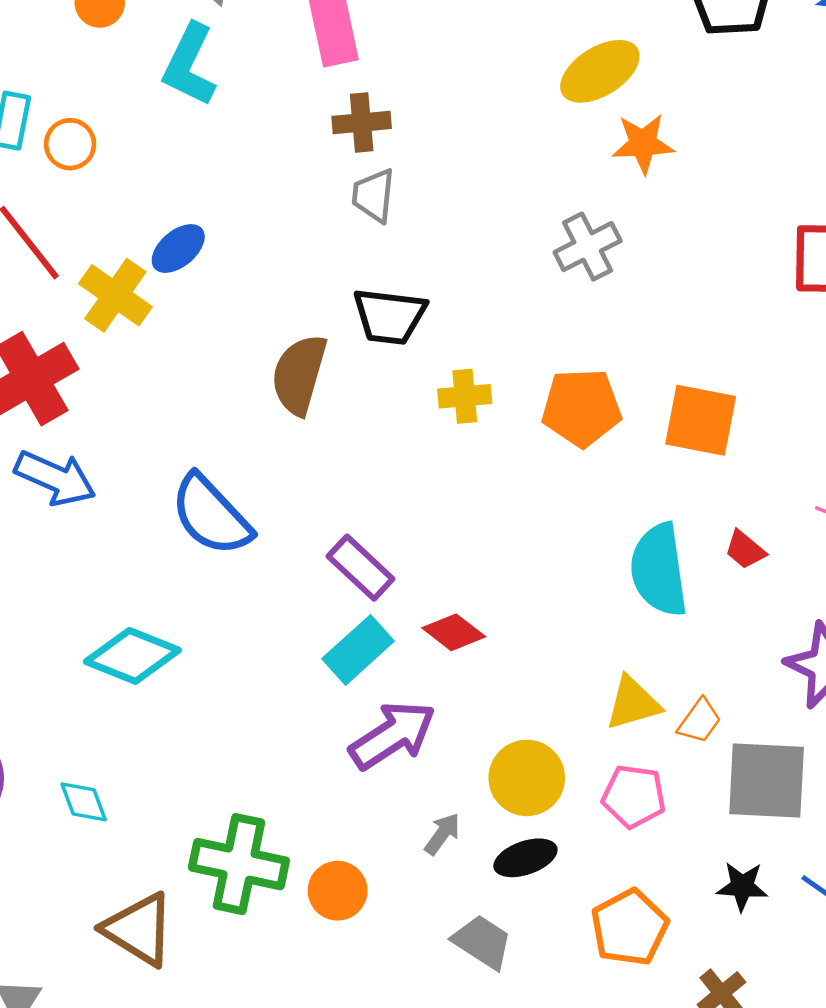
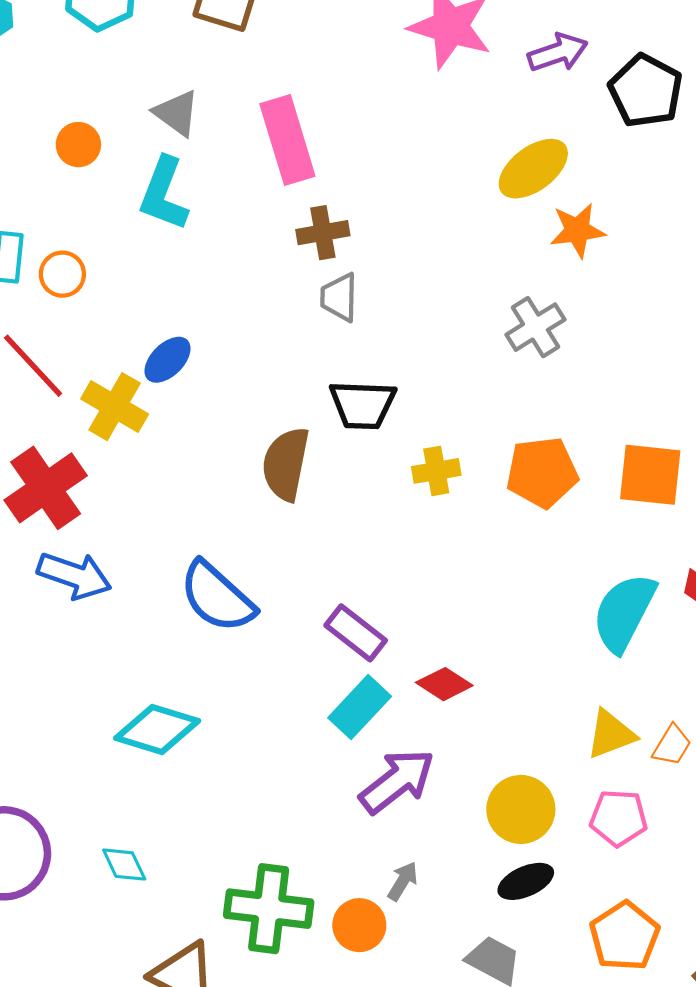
cyan semicircle: (659, 570) -> (624, 612), turned 40
gray arrow: (442, 834) -> (403, 881), moved

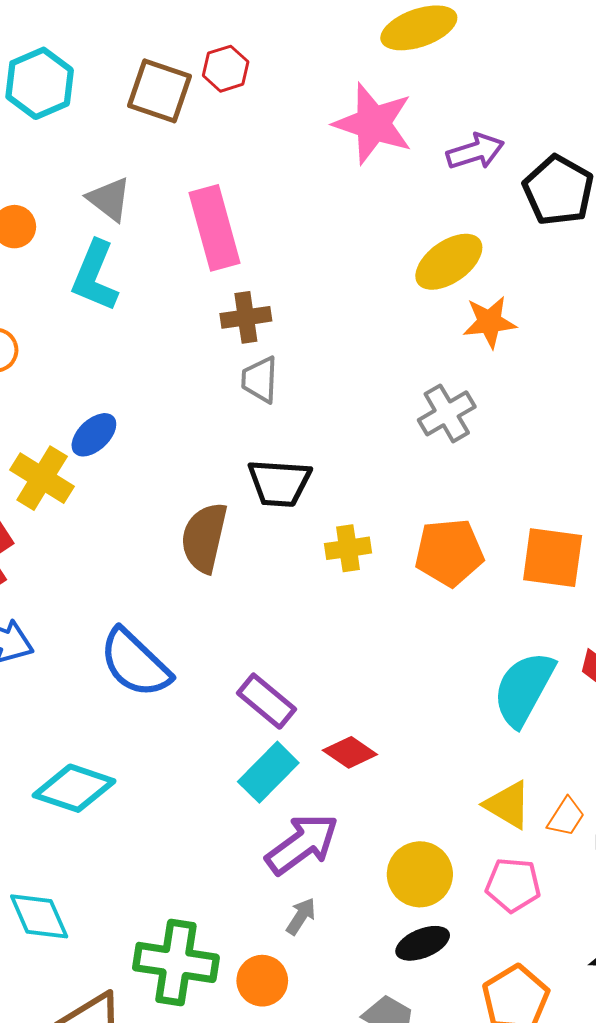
yellow triangle: (611, 734) -> (508, 805), turned 50
cyan diamond: (124, 865) -> (39, 916), size x1.4
gray arrow: (403, 881) -> (301, 916), moved

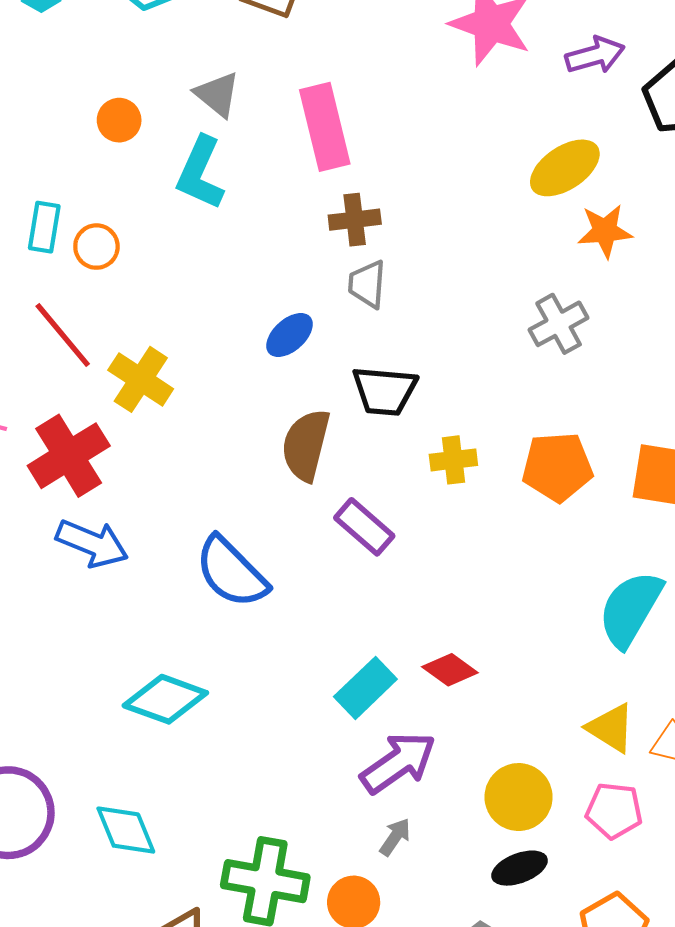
blue ellipse: (94, 435) -> (290, 335), moved
purple rectangle: (266, 701) -> (364, 527), moved

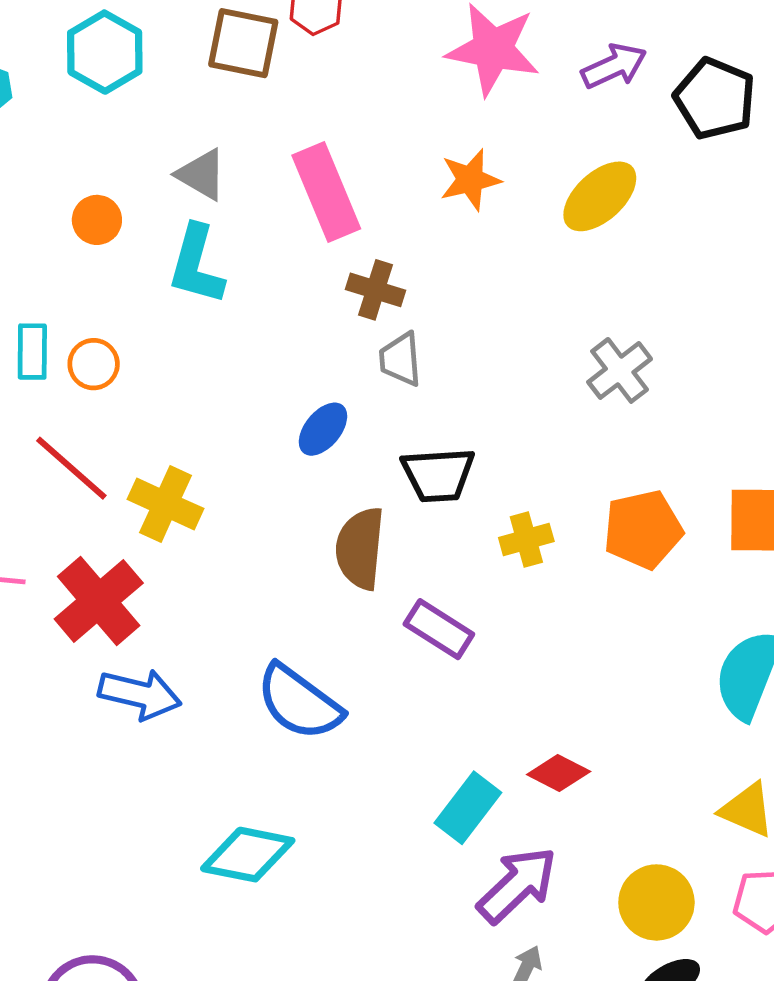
brown cross: (355, 220) -> (375, 290), turned 33
orange star: (605, 231) -> (470, 180), moved

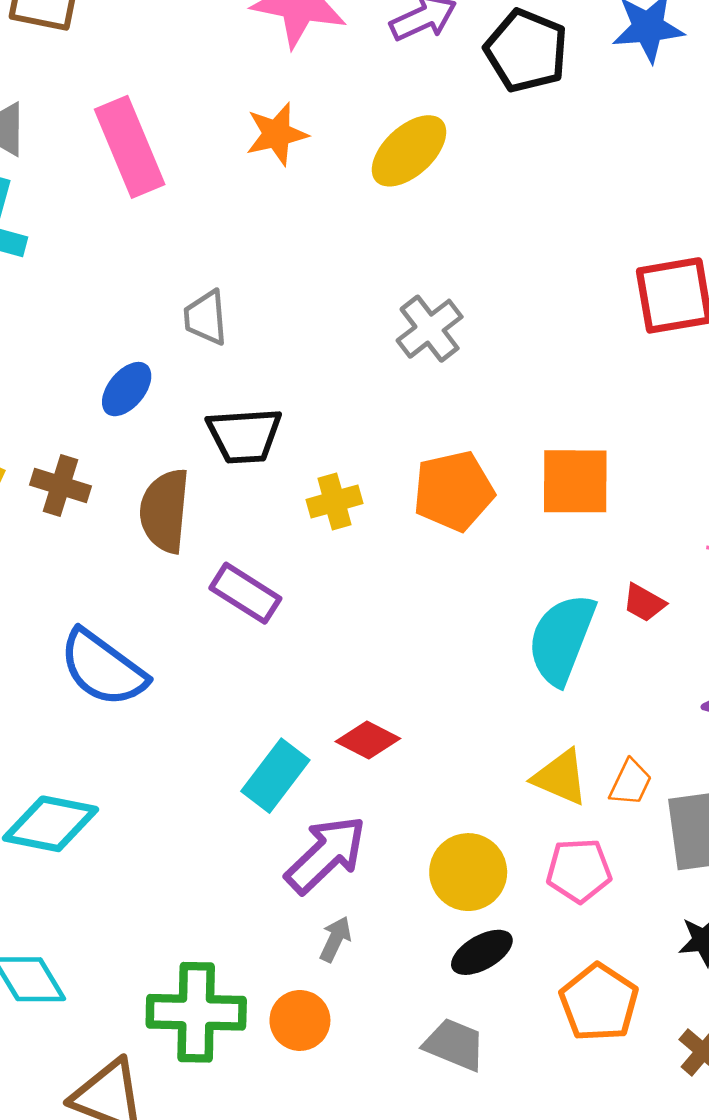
brown cross: (375, 290) -> (60, 485), moved

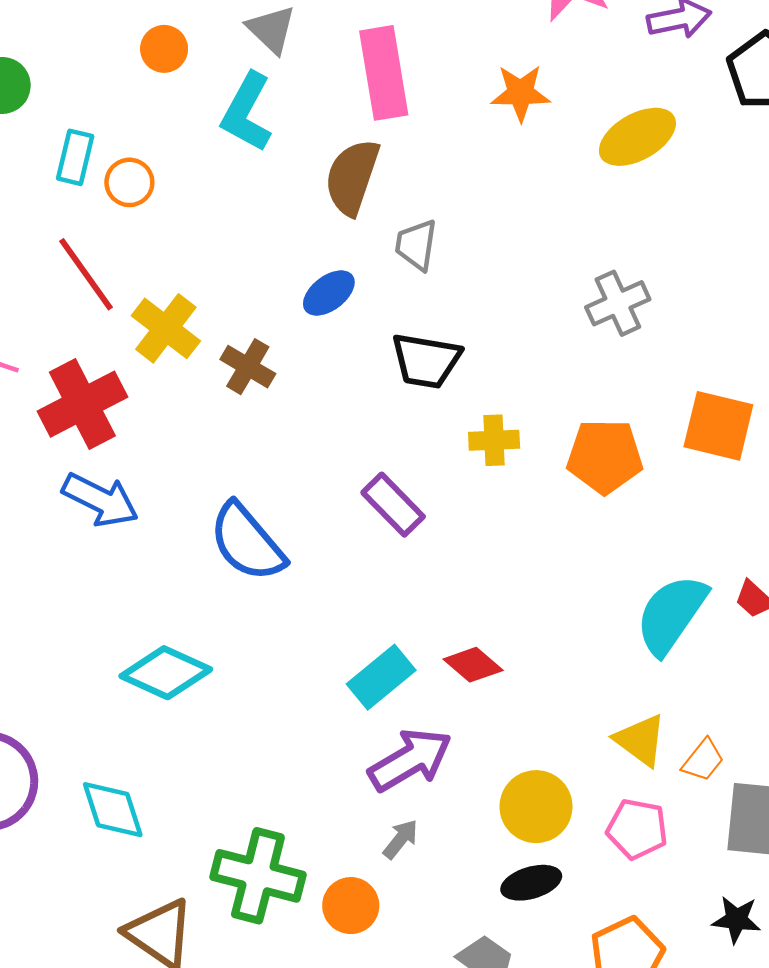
orange square: (575, 481) -> (718, 426), moved
brown semicircle: (165, 511) -> (352, 177), moved

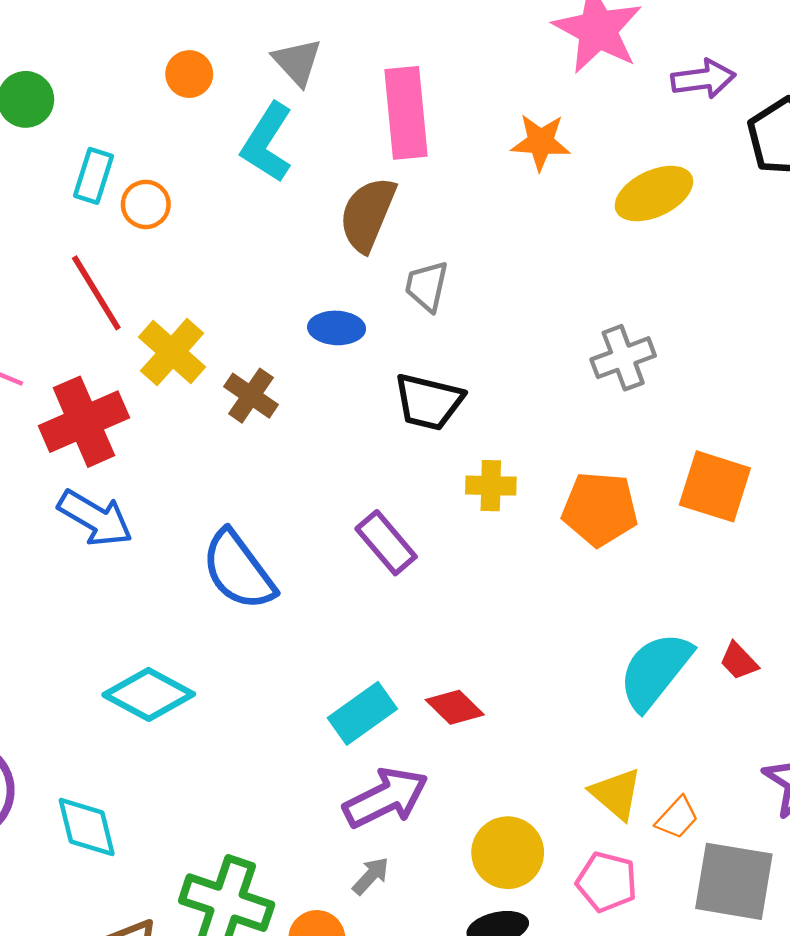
blue ellipse: (329, 293) -> (337, 328), turned 36

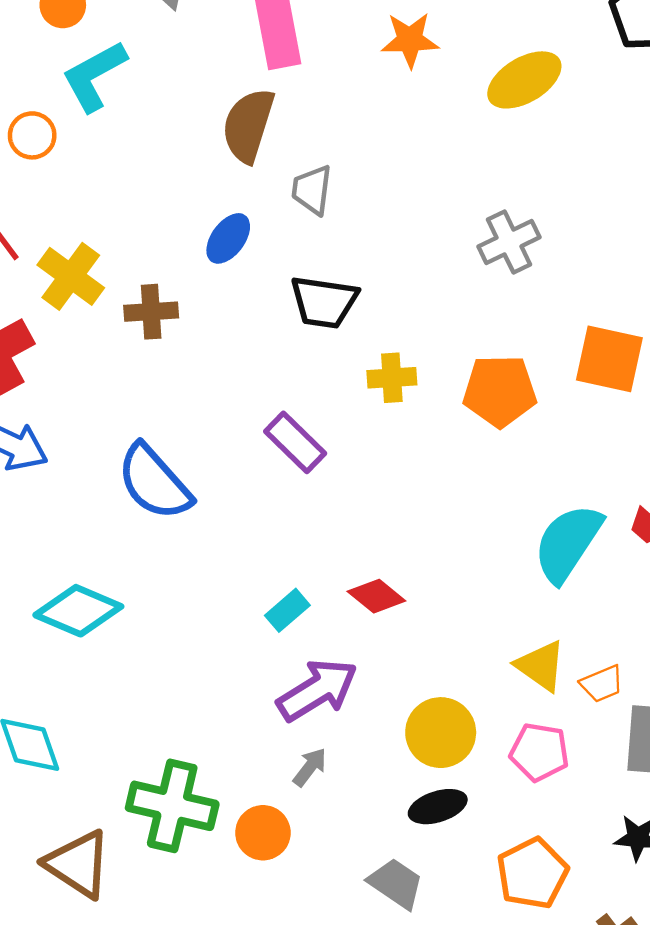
cyan L-shape: (267, 143) -> (94, 76), moved, turned 34
blue ellipse: (337, 328) -> (228, 238), turned -51
brown cross: (251, 396) -> (151, 312), turned -33
cyan rectangle: (362, 713) -> (287, 610), size x0.7
orange trapezoid: (677, 818) -> (602, 684), turned 30

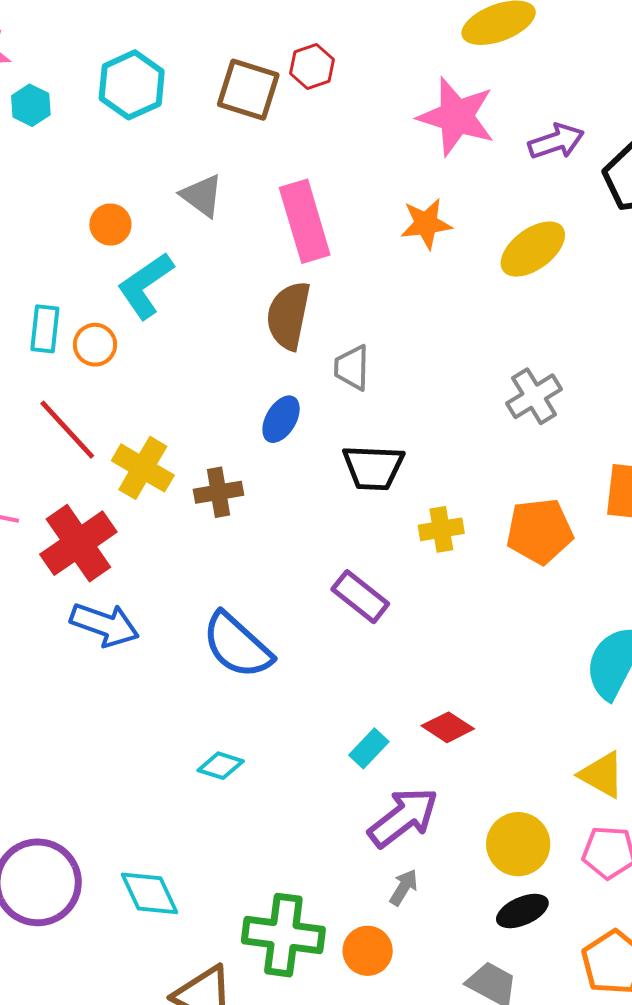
cyan diamond: (78, 611) -> (221, 766), moved, size x0.6

